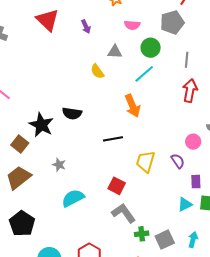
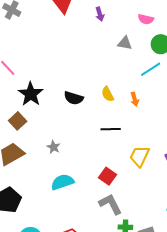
yellow semicircle: (97, 71) -> (108, 94), moved
orange arrow: (133, 106) -> (135, 99), size x0.6
black star: (41, 125) -> (31, 94), moved

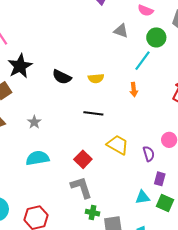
cyan line: (151, 69) -> (142, 61), turned -30
yellow semicircle: (108, 94) -> (96, 78), turned -77
orange arrow: (135, 99) -> (134, 90), moved
yellow trapezoid: (140, 156) -> (118, 145), turned 85

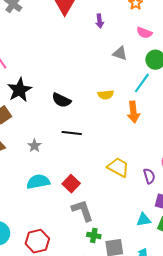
yellow semicircle: (96, 78) -> (106, 95), moved
orange arrow: (134, 90) -> (133, 112), size x1.5
black line: (93, 113) -> (72, 133), moved
red square: (83, 159) -> (71, 184), moved

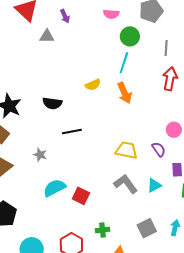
gray triangle: (120, 53) -> (47, 36), moved
red square: (71, 184) -> (81, 196), moved
gray L-shape: (82, 211) -> (126, 184), moved
cyan triangle: (144, 220) -> (154, 185), moved
green cross: (94, 235) -> (103, 230), moved

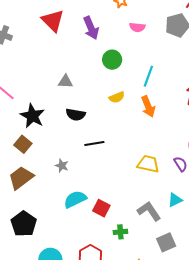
purple arrow: (65, 16) -> (91, 28), size x1.6
gray triangle: (47, 36) -> (65, 82), moved
green circle: (130, 36) -> (112, 60), moved
gray L-shape: (126, 184) -> (149, 211), moved
green cross: (103, 230) -> (120, 232), moved

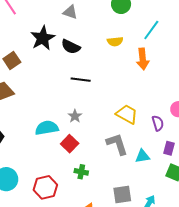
black star: (32, 116) -> (43, 38), moved
gray star: (62, 166) -> (75, 116), moved
gray L-shape: (149, 211) -> (117, 144), moved

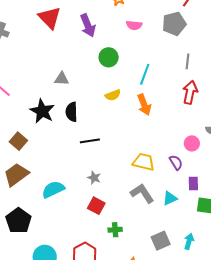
black semicircle: (71, 47) -> (71, 112), turned 78
cyan semicircle: (47, 128) -> (53, 189), moved

